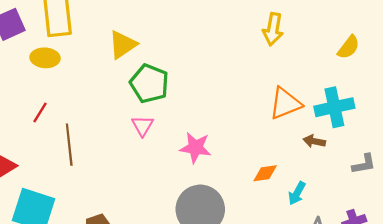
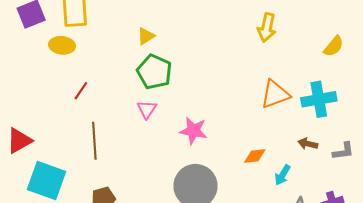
yellow triangle: (123, 45) -> (146, 36), moved, size x0.7
red line: (40, 112) -> (81, 91), moved
brown arrow: (314, 141) -> (308, 144), moved
brown line: (69, 145) -> (94, 141), moved

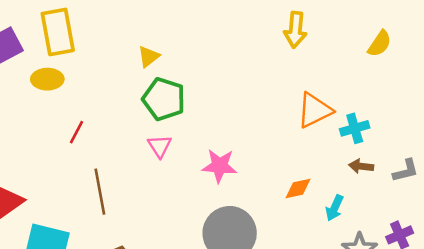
cyan cross: (319, 99) -> (355, 128), moved, size x0.7

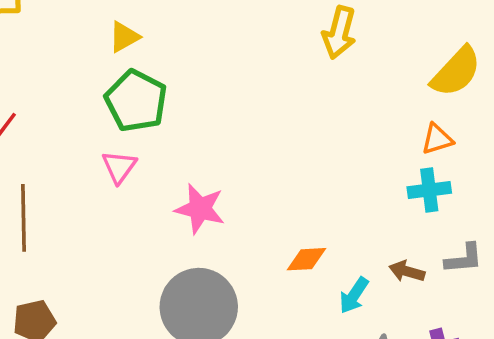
yellow semicircle: (380, 44) -> (456, 72), size x1.4
orange triangle: (315, 110) -> (437, 139), moved, size x0.6
cyan cross: (355, 128) -> (429, 190), moved
brown arrow: (361, 166) -> (407, 271), moved

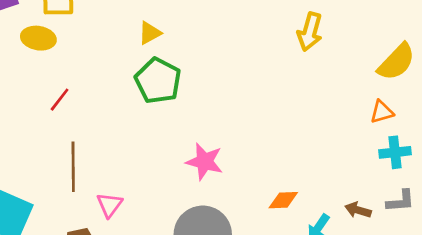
pink triangle: (119, 167) -> (109, 205), moved
cyan cross: (429, 190) -> (395, 152), moved

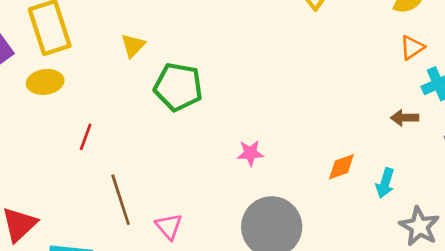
yellow triangle: (150, 33) -> (133, 45), moved
pink star: (205, 162) -> (250, 153), size x0.7
brown arrow: (358, 210) -> (405, 118), moved

